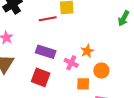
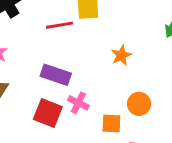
orange star: (87, 51) -> (121, 55), moved
pink cross: (71, 63) -> (78, 103), moved

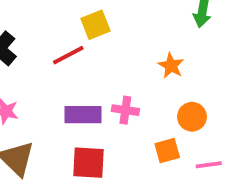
orange star: (121, 55) -> (171, 66), moved
pink cross: (78, 103) -> (125, 110), moved

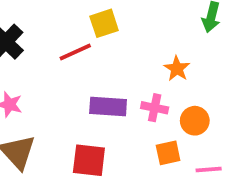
pink cross: (125, 110) -> (155, 108), moved
purple rectangle: (83, 115) -> (108, 106), moved

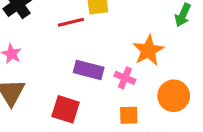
orange star: (177, 69) -> (148, 50), size x1.5
orange circle: (195, 121) -> (174, 96), moved, size x1.4

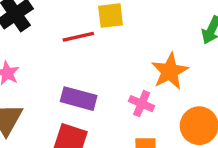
purple rectangle: (89, 70) -> (79, 99), moved

